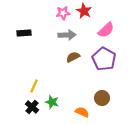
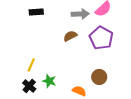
black rectangle: (24, 33) -> (36, 12), moved
gray arrow: (67, 35) -> (80, 14), moved

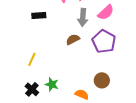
gray arrow: (80, 14) -> (83, 17), turned 96
yellow line: (31, 65) -> (32, 59), moved

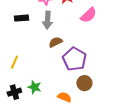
gray arrow: (83, 17) -> (47, 20), moved
purple pentagon: (104, 41) -> (74, 59), moved
black cross: (32, 89) -> (14, 92), turned 32

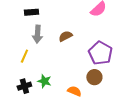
gray arrow: (47, 20) -> (37, 34), moved
purple pentagon: (74, 59) -> (100, 53), moved

